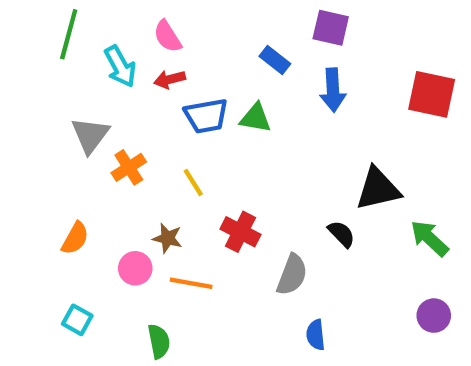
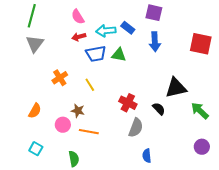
cyan arrow: (120, 66) -> (106, 31), moved, turned 114
gray triangle: (90, 135) -> (35, 44), moved
red cross: (240, 232) -> (128, 103), moved

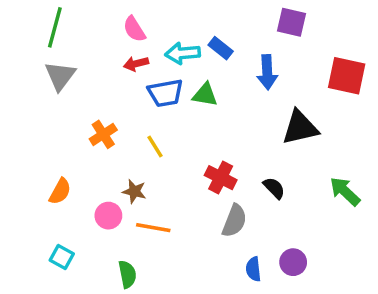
purple square: (154, 13) -> (291, 22), moved
black triangle: (176, 88) -> (300, 128), moved
purple circle: (202, 147) -> (293, 262), moved

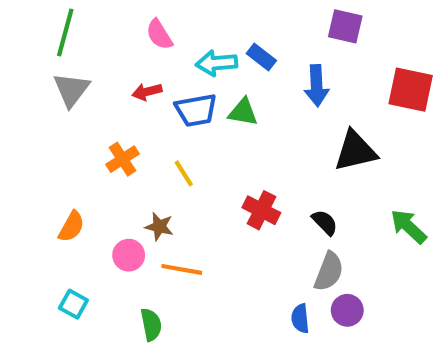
red arrow: (136, 64) -> (147, 92), moved
gray semicircle: (234, 221) -> (329, 271), moved

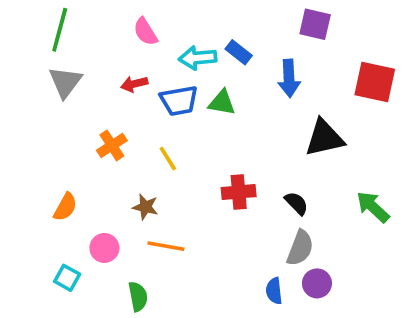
red cross: (261, 210) -> (239, 192), turned -32
pink circle: (129, 255) -> (104, 248), moved

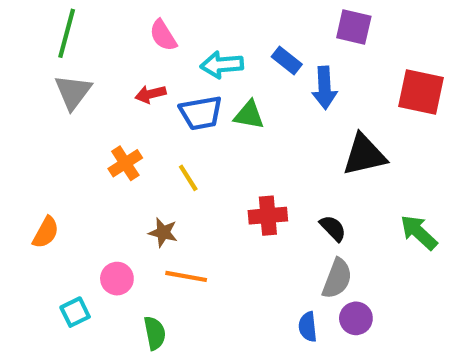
blue rectangle: (239, 52) -> (287, 61), moved
orange semicircle: (65, 207) -> (46, 232), moved
cyan square: (67, 278) -> (75, 312), turned 35

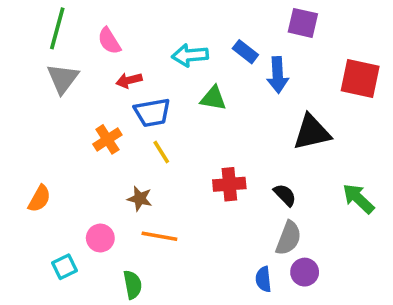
pink semicircle: (163, 35) -> (109, 41), moved
blue trapezoid: (201, 113) -> (152, 113), moved

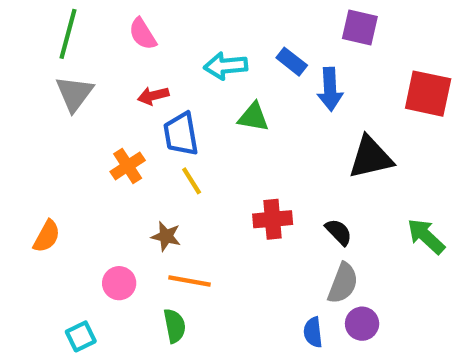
pink semicircle: (109, 41) -> (143, 34), moved
blue trapezoid: (152, 113) -> (181, 134), turned 90
cyan square: (64, 267) -> (81, 336), moved
green semicircle: (133, 285) -> (175, 326), moved

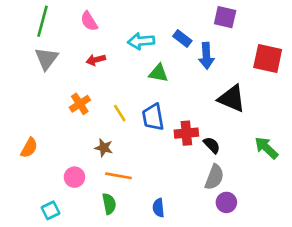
blue trapezoid: (181, 134) -> (153, 117), moved
black triangle: (371, 157) -> (232, 98), turned 36
red cross: (273, 219) -> (186, 133), moved
blue semicircle: (313, 332) -> (158, 208), moved

